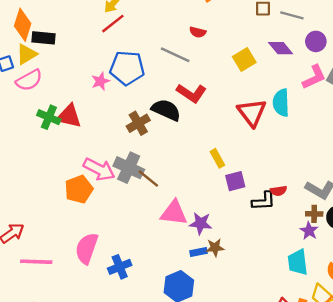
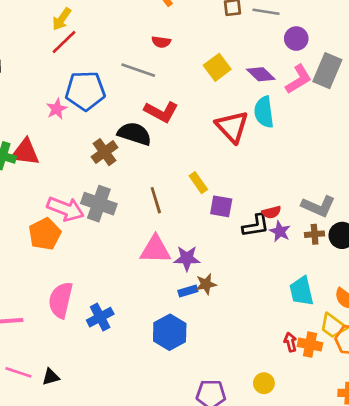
purple diamond: (281, 48) -> (261, 74), moved
brown line: (148, 179) -> (156, 200), moved, turned 40
purple square: (235, 181) -> (221, 206), turned 30
purple star: (309, 231) -> (280, 231), moved

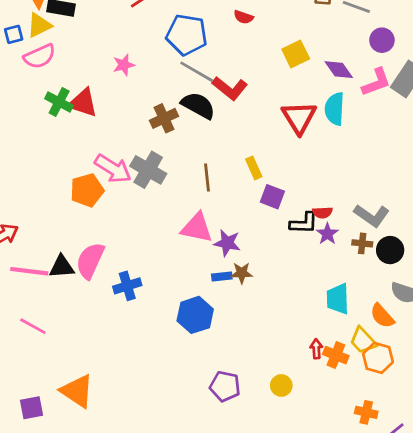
gray line: (138, 70) -> (197, 72), moved
blue pentagon: (85, 91) -> (187, 35), moved
black triangle: (51, 377) -> (62, 267), moved, size x1.4

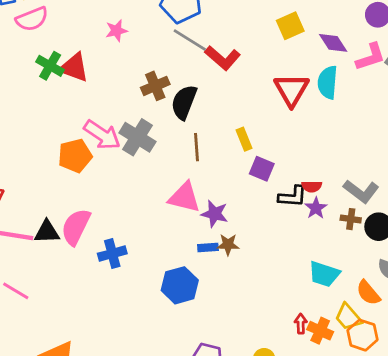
black semicircle: (198, 105) -> (184, 102), moved, turned -100
cyan trapezoid: (338, 299) -> (324, 274), turned -72

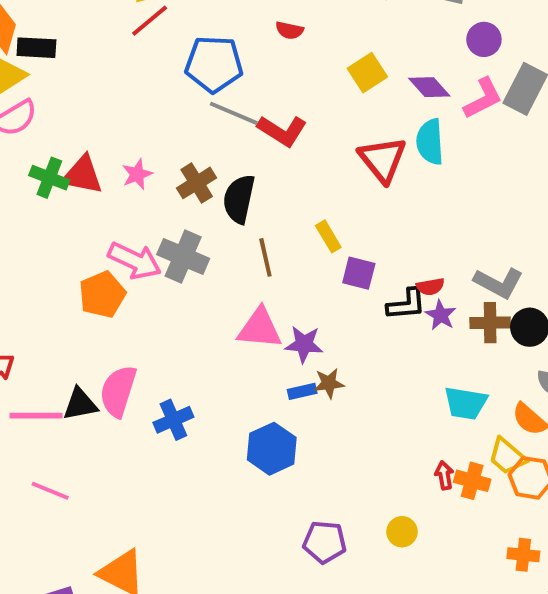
pink star: (116, 31) -> (137, 174), moved
brown cross: (351, 219) -> (490, 323), size x1.4

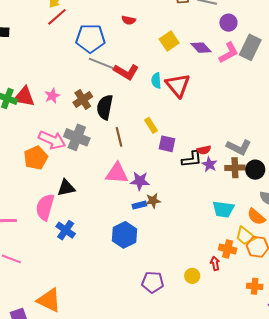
cyan semicircle: (430, 142) -> (156, 81), moved, size x0.7
black triangle: (80, 404) -> (66, 188), moved
blue cross: (173, 420) -> (66, 230), moved, turned -30
red arrow: (444, 475) -> (215, 263), moved

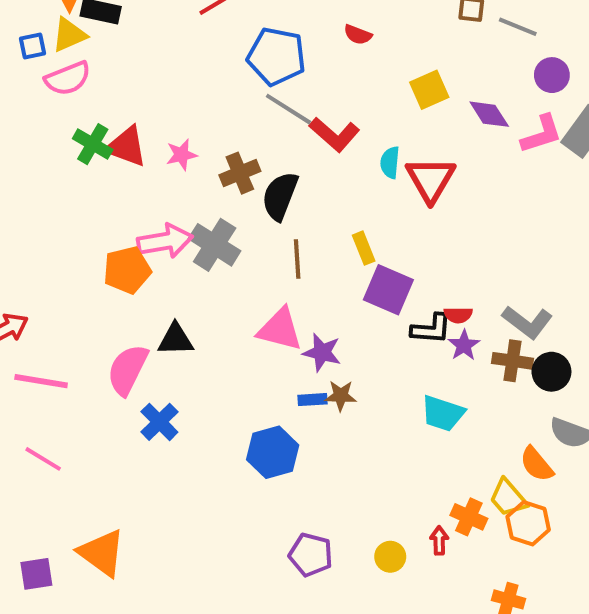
pink arrow: (52, 140) -> (165, 241), turned -44
purple square: (167, 144) -> (388, 290), size x1.4
cyan trapezoid: (223, 209) -> (443, 413), moved

